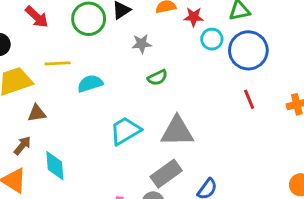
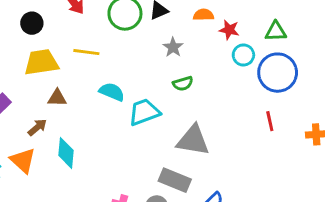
gray star: (142, 44) -> (173, 47), turned 30
cyan semicircle: (90, 83) -> (112, 92), moved, turned 30
cyan trapezoid: (125, 131) -> (144, 112), moved
gray rectangle: (166, 174) -> (175, 180), turned 48

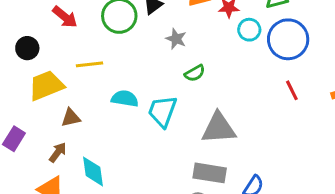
cyan trapezoid: (144, 112) -> (162, 111), turned -36

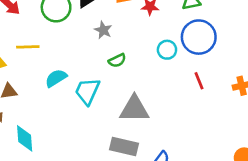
cyan circle: (249, 30) -> (167, 50), moved
cyan semicircle: (125, 99) -> (56, 78), turned -45

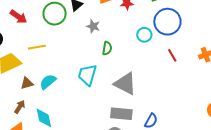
green semicircle: (117, 60) -> (107, 48), turned -48
cyan semicircle: (56, 78) -> (48, 82), moved
gray triangle: (134, 109) -> (125, 84), turned 35

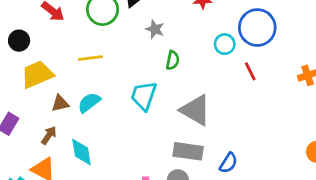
yellow line: (37, 47) -> (91, 58), moved
red line: (172, 55) -> (250, 71), moved

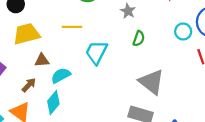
cyan trapezoid: (144, 96) -> (96, 52), moved
cyan semicircle: (89, 103) -> (61, 75), moved
cyan diamond: (81, 152) -> (53, 103), turned 40

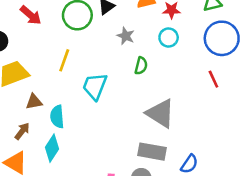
yellow line: (72, 27) -> (64, 60), turned -66
cyan circle: (183, 31) -> (169, 38), moved
cyan semicircle: (61, 75) -> (57, 117), turned -60

